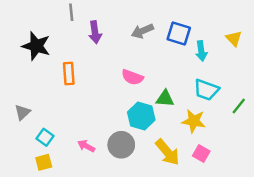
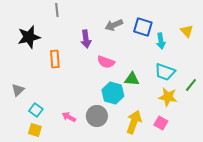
purple arrow: (95, 32) -> (86, 39), moved
black star: (36, 46) -> (29, 37), turned -30
yellow star: (194, 121) -> (168, 97), moved
yellow arrow: (167, 152) -> (134, 122), turned -120
yellow square: (44, 162) -> (35, 130), turned 32

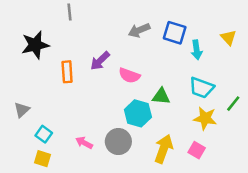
purple arrow: (86, 39) -> (100, 61), moved, turned 54

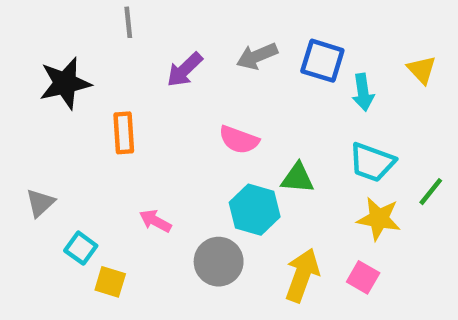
purple arrow: (100, 61) -> (185, 70), moved
pink arrow: (84, 143) -> (155, 221), moved
yellow square: (43, 159) -> (110, 282), moved

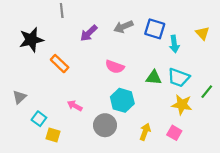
orange rectangle: (124, 133) -> (60, 64), turned -42
green triangle: (298, 178) -> (154, 78), moved
yellow arrow: (302, 275) -> (145, 132), size x0.7

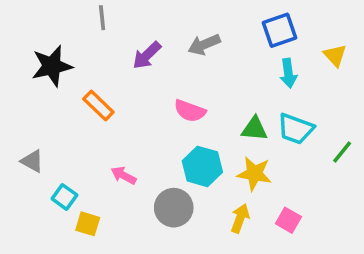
blue square: (155, 29) -> (279, 30), moved, turned -36
gray triangle: (19, 97) -> (32, 161), turned -48
yellow star: (182, 105) -> (254, 174), moved

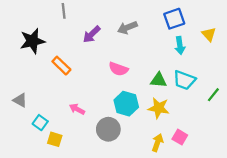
yellow arrow: (240, 218) -> (157, 143), moved

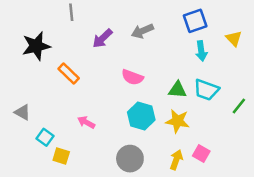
gray circle: (108, 129) -> (130, 159), moved

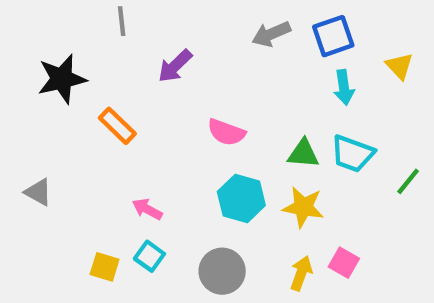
gray arrow: (142, 31) -> (271, 34), moved
cyan square: (45, 137) -> (149, 256), moved

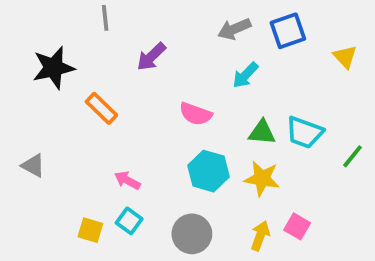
cyan arrow: (344, 87) -> (245, 75), moved, turned 52

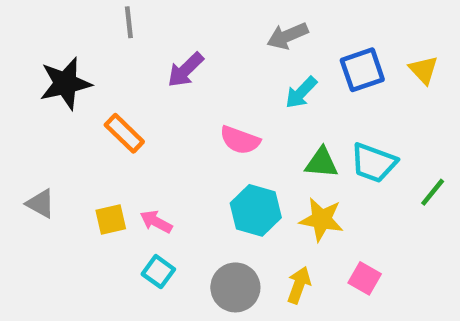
blue square: (288, 31) -> (362, 70), moved
yellow square: (90, 230) -> (111, 219), moved, turned -30
yellow arrow: (260, 236) -> (299, 285), moved

